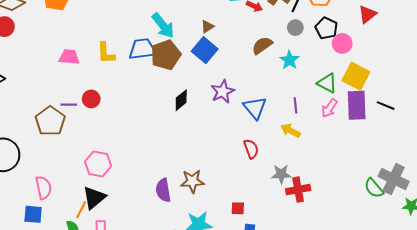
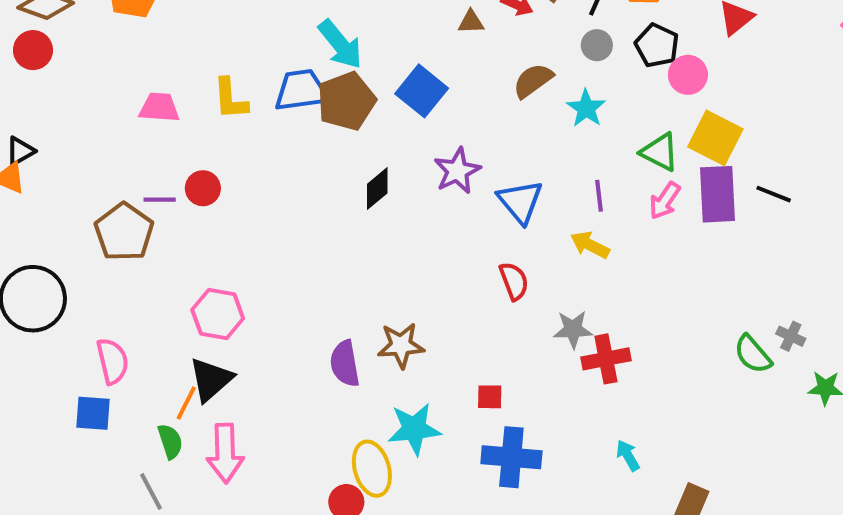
brown triangle: (207, 27) -> (471, 22), moved, turned 32
gray cross: (394, 179) -> (791, 336), size x0.5

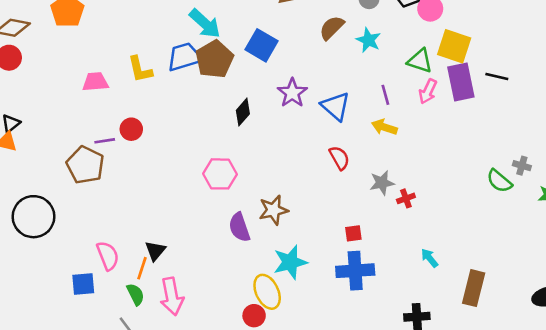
pink hexagon: (218, 314) -> (220, 174), moved
red cross: (606, 359) -> (406, 198), size x0.6
pink semicircle: (113, 361) -> (108, 256), moved
black triangle: (211, 380) -> (155, 251), size x0.7
red square: (490, 397) -> (353, 233), moved

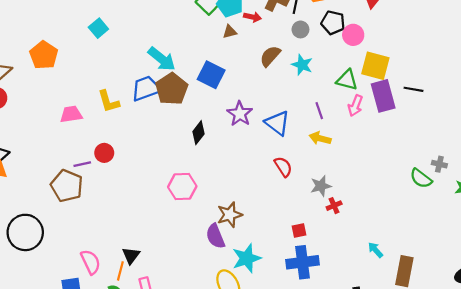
red cross: (406, 198) -> (334, 206), moved
purple semicircle: (239, 227) -> (215, 236), moved
cyan arrow: (430, 258) -> (375, 250), moved

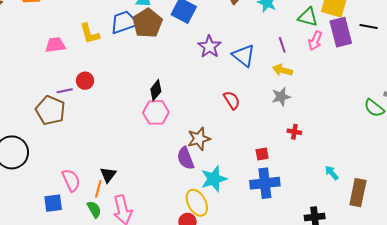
black diamond: (199, 133) -> (156, 90), moved
red semicircle: (283, 167) -> (232, 100), moved
gray star: (321, 186) -> (281, 97), moved
red cross: (334, 206) -> (294, 132), turned 32

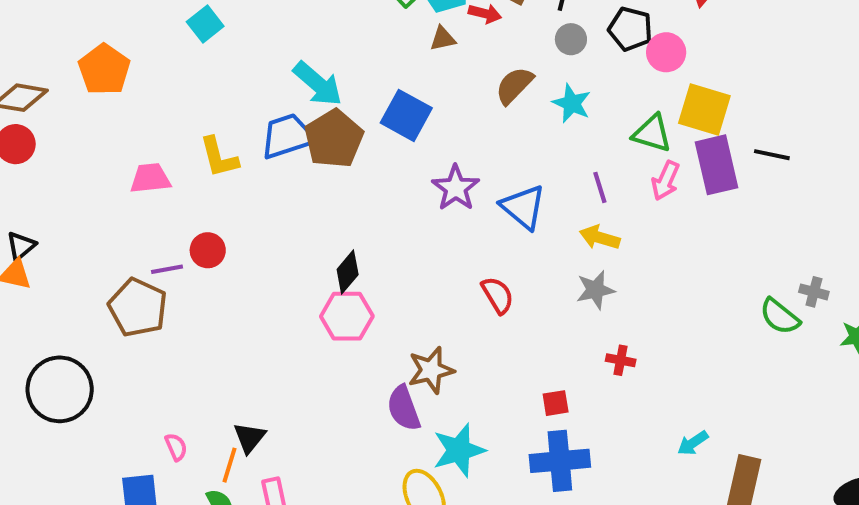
cyan arrow: (332, 173) -> (693, 443), turned -84
pink semicircle: (71, 180) -> (176, 447), size x0.6

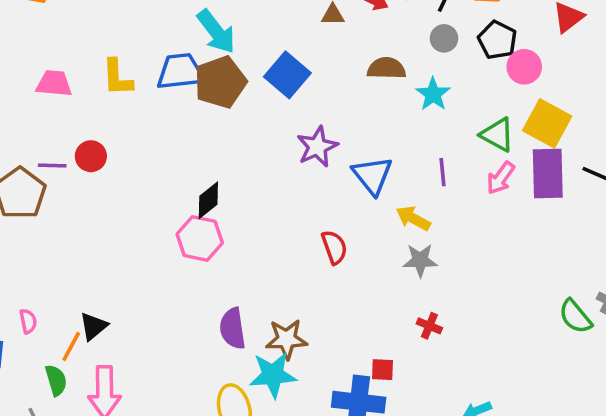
brown semicircle: (514, 85) -> (386, 68), turned 36
yellow arrow: (600, 238) -> (413, 218), moved
brown star: (431, 370) -> (287, 339), moved
red square: (556, 403) -> (383, 370), moved

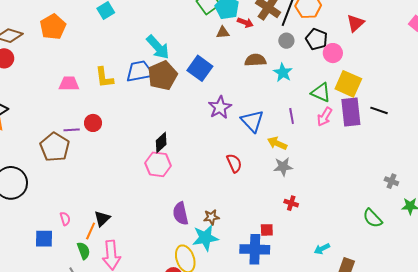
green semicircle: (575, 316) -> (373, 218), moved
brown star: (287, 339) -> (211, 217), size x0.7

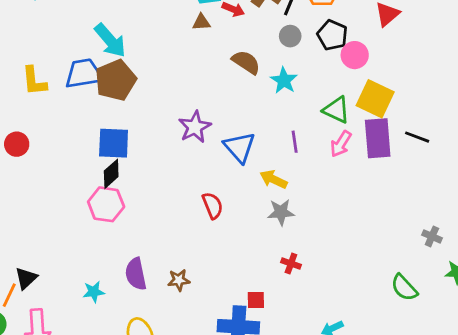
brown semicircle: (255, 60) -> (246, 62), turned 35
blue square: (200, 68) -> (114, 143), moved, turned -35
cyan star: (205, 238) -> (94, 292), moved, size x0.6

